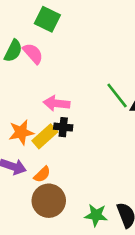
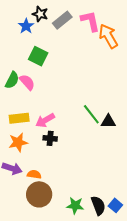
pink arrow: (57, 103) -> (45, 120), turned -36
yellow rectangle: (45, 136) -> (19, 118), moved, turned 36
orange semicircle: (42, 174) -> (34, 174), turned -128

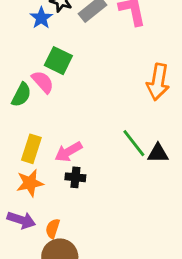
orange arrow: (108, 36) -> (158, 82), moved, turned -140
pink semicircle: (27, 82) -> (43, 82), moved
yellow rectangle: (19, 118) -> (31, 149), turned -66
orange semicircle: (34, 174) -> (53, 229), turned -80

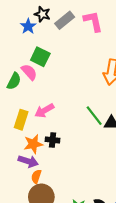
pink arrow: (68, 152) -> (44, 111), moved
orange star: (30, 183) -> (33, 144), moved
purple arrow: (21, 220) -> (28, 161), moved

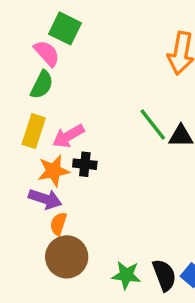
green semicircle: (14, 81) -> (42, 85), moved
pink arrow: (44, 111) -> (68, 136), moved

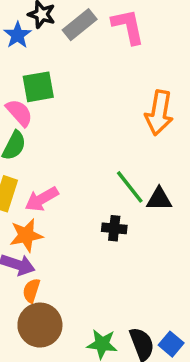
green square: (65, 28) -> (38, 87), turned -36
black cross: (85, 164) -> (114, 228), moved

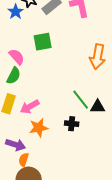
green square: (38, 87) -> (43, 42), moved
orange star: (26, 235) -> (39, 128), moved

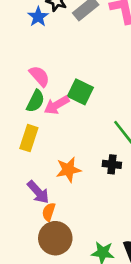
green square: (43, 42) -> (80, 92), moved, turned 36
pink arrow: (30, 107) -> (57, 105), moved
purple arrow: (16, 145) -> (38, 192), turned 30

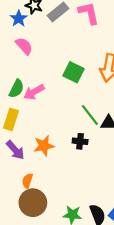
pink semicircle: (39, 76) -> (24, 46), moved
green square: (80, 92) -> (73, 72), moved
purple arrow: (38, 192) -> (15, 150), moved

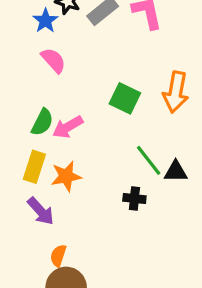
orange star: (44, 146) -> (66, 176), moved

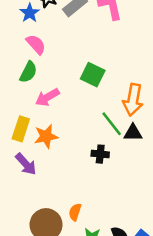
orange arrow: (176, 92) -> (133, 100), moved
green semicircle: (42, 122) -> (28, 72), moved
orange semicircle: (58, 256) -> (75, 212), moved

